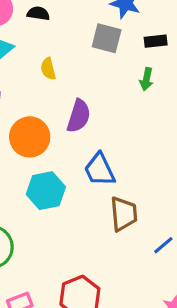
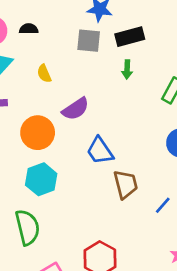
black rectangle: (156, 41) -> (130, 37), size x1.5
purple semicircle: (79, 116) -> (76, 109), turned 48
cyan hexagon: (46, 191) -> (41, 179), moved

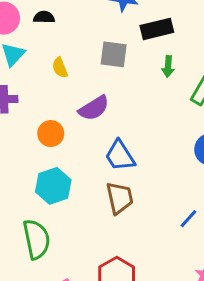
gray square: (89, 41) -> (114, 54), moved
green arrow: (127, 69) -> (168, 67), moved
orange circle: (38, 133) -> (51, 134), size x0.7
brown trapezoid: (126, 184) -> (120, 198), moved

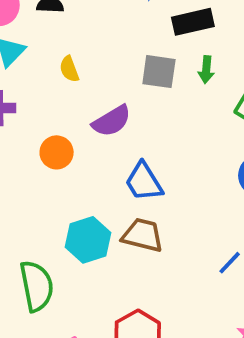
gray square: (114, 54) -> (159, 72), moved
cyan hexagon: (53, 186) -> (88, 240), moved
brown trapezoid: (120, 198) -> (143, 235), turned -64

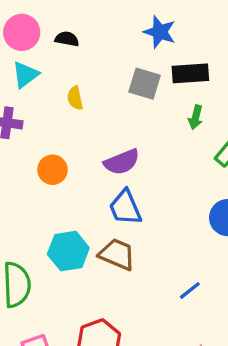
gray square: (159, 72) -> (145, 84), moved
purple semicircle: (112, 121) -> (122, 162), moved

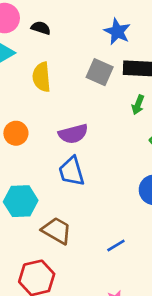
yellow semicircle: (75, 98) -> (42, 77), size x1.5
brown trapezoid: (117, 254) -> (57, 231), moved

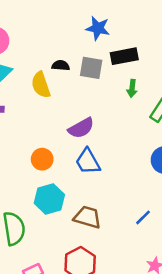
black semicircle: (41, 28) -> (61, 65), moved
orange circle: (16, 133) -> (42, 159), moved

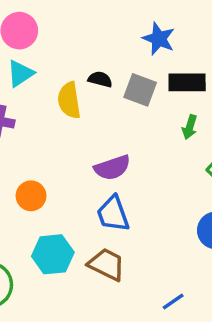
orange circle: (42, 159) -> (31, 196), moved
brown trapezoid: (88, 217) -> (107, 264), moved

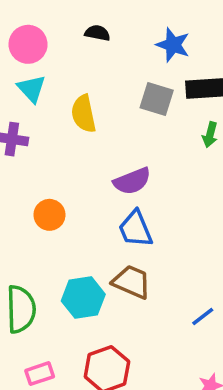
cyan triangle: (20, 73) -> (32, 89), turned -36
black semicircle: (100, 79) -> (97, 33), moved
cyan hexagon: (53, 254) -> (83, 298), moved

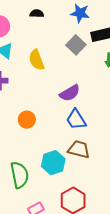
gray square: (157, 99) -> (76, 45), turned 36

